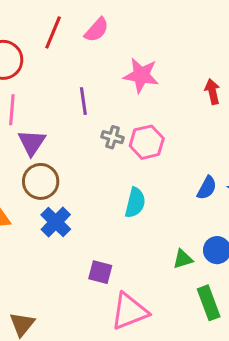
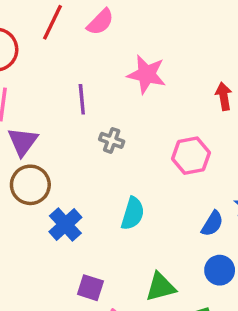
pink hexagon: (147, 142) -> (191, 156), moved
blue semicircle: (207, 188) -> (212, 224), moved
blue cross: (56, 222) -> (65, 225), moved
green triangle: (183, 259) -> (160, 287), moved, size x1.4

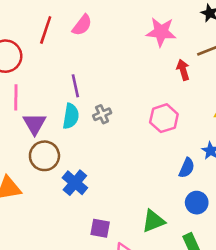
pink star: (147, 74) -> (161, 32), moved
gray cross: (112, 140) -> (102, 114), turned -36
cyan semicircle: (133, 213) -> (71, 116), moved

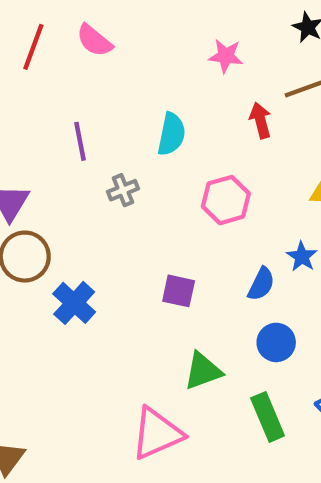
pink semicircle: (82, 25) -> (94, 41), turned 90
pink star: (161, 32) -> (226, 56), size x0.7
cyan semicircle: (71, 116) -> (171, 134), moved
purple square: (100, 228) -> (179, 291), moved

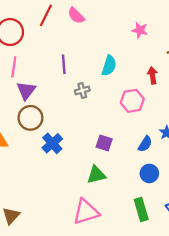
red arrow: (260, 120) -> (153, 75), moved
green triangle: (203, 371) -> (96, 175), moved

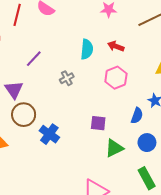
purple line: (64, 64) -> (34, 59), moved, turned 60
red arrow: (153, 75) -> (116, 46), moved, turned -49
green triangle: (96, 175) -> (114, 148), moved

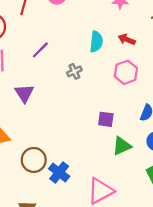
purple triangle: (14, 90) -> (24, 93), moved
brown circle: (24, 115) -> (34, 160), moved
blue cross: (49, 134) -> (59, 173), moved

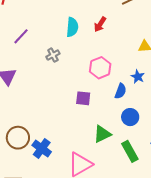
red arrow: (127, 39) -> (100, 24), turned -77
pink hexagon: (126, 72) -> (100, 68), moved
green triangle: (122, 146) -> (102, 134), moved

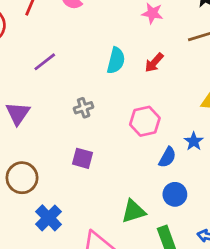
gray cross: (53, 55) -> (84, 108), moved
purple square: (83, 98) -> (83, 158), moved
brown circle: (18, 138) -> (22, 178), moved

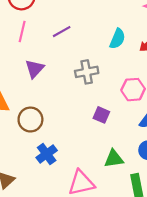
gray cross: (84, 108) -> (87, 72), size x1.5
purple square: (83, 158) -> (101, 115), moved

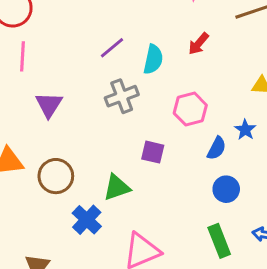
purple line: (62, 32) -> (112, 48), moved
cyan semicircle: (117, 39) -> (153, 59), moved
green triangle: (114, 159) -> (117, 187), moved

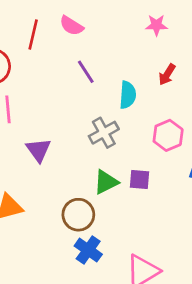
purple line: (112, 48) -> (86, 72), moved, turned -75
brown circle: (56, 176) -> (78, 215), moved
green triangle: (117, 187) -> (106, 182), moved

